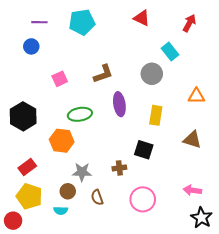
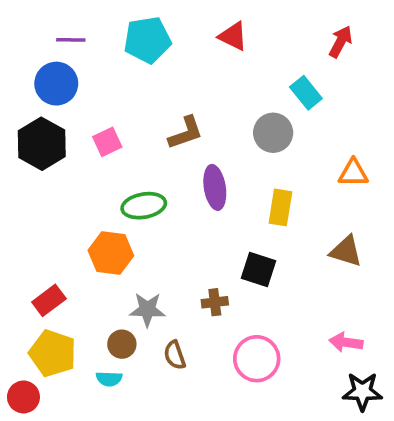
red triangle: (142, 18) -> (233, 36), moved
blue circle: (31, 46) -> (56, 84), size x1.5
black hexagon: (23, 116) -> (42, 144), moved
black star: (201, 218) -> (362, 392), turned -30

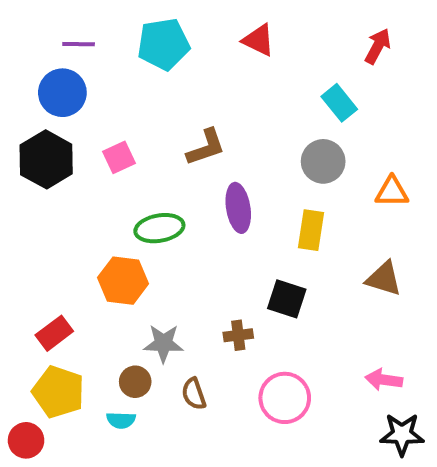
gray circle: (273, 133) -> (323, 161), moved

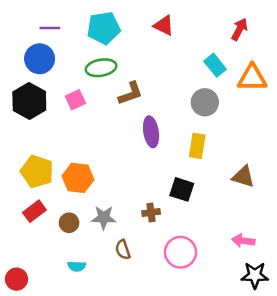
orange triangle: (392, 192) -> (252, 78), moved, size x1.4
green ellipse: (159, 228) -> (101, 68), moved
brown circle: (135, 382) -> (69, 223), moved
yellow pentagon: (58, 392) -> (37, 171), moved

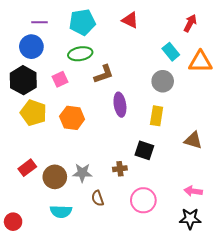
yellow pentagon: (37, 171) -> (33, 113), moved
orange hexagon: (78, 178) -> (72, 118), moved
brown circle: (69, 223) -> (55, 177), size x1.5
cyan semicircle: (77, 266) -> (61, 211), size x1.5
black star: (255, 275) -> (190, 219), moved

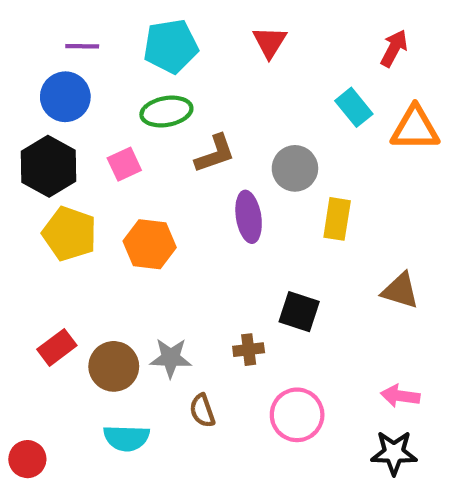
red triangle: (130, 20) -> (270, 42), turned 36
gray circle: (163, 81) -> (295, 168), moved
yellow rectangle: (157, 116) -> (337, 219), moved

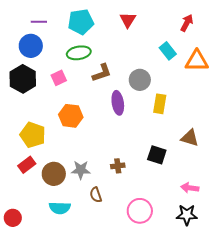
yellow pentagon: (70, 234) -> (33, 135), moved
black square: (299, 312) -> (157, 155), moved
pink circle: (297, 415) -> (140, 211), moved

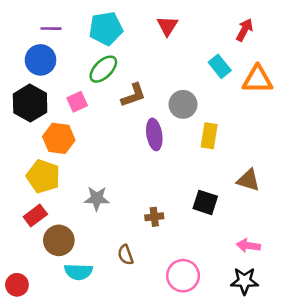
green ellipse: (79, 53) -> (103, 69), turned -35
orange hexagon: (71, 116) -> (59, 138), moved
gray star: (81, 170) -> (97, 199), moved
brown circle: (54, 174) -> (59, 240), moved

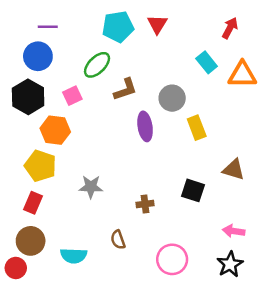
cyan pentagon: (106, 29) -> (118, 27), moved
yellow rectangle: (209, 136) -> (197, 128), turned -30
red rectangle: (35, 216) -> (33, 203), turned -30
brown circle: (59, 240) -> (31, 241), moved
black star: (244, 281) -> (230, 264), turned -30

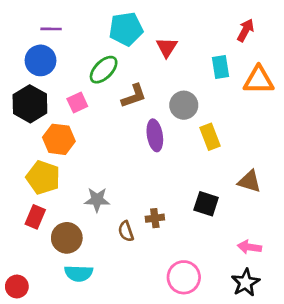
red triangle: (157, 24) -> (167, 47), moved
cyan rectangle: (207, 62) -> (221, 67), turned 30
brown semicircle: (118, 240) -> (126, 231), moved
brown circle: (31, 241) -> (67, 238), moved

